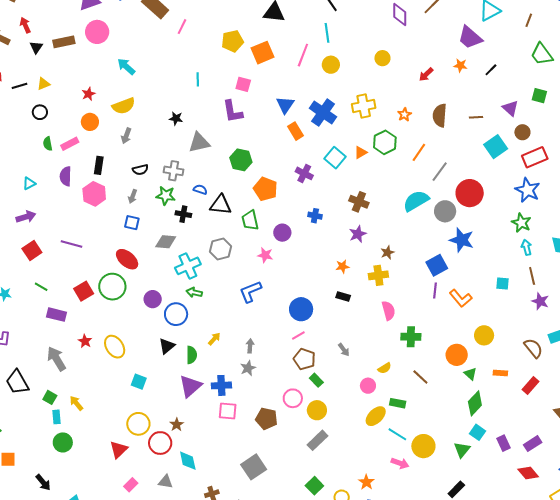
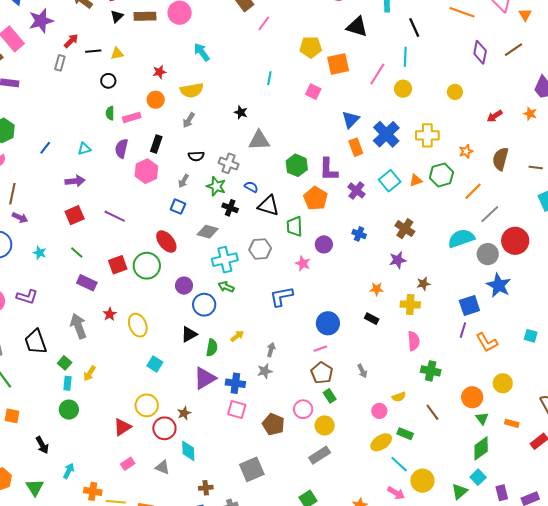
purple L-shape: (233, 111) -> (328, 170), moved
yellow arrow: (76, 403) -> (90, 373), turned -119

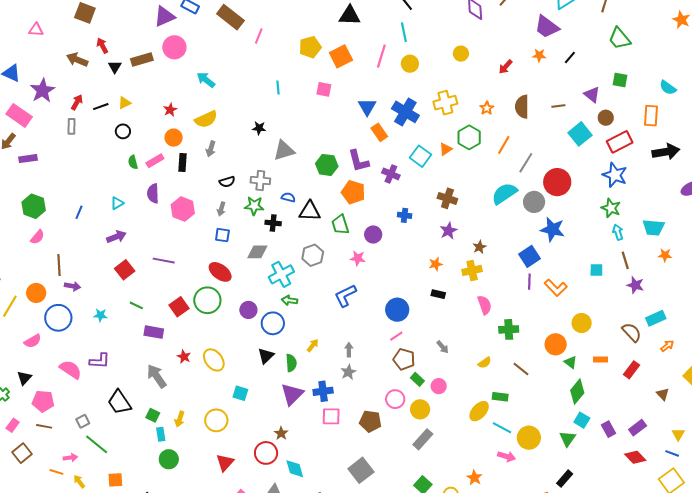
black rectangle: (156, 144) -> (183, 162), moved
yellow circle: (147, 405) -> (216, 420), moved
pink circle: (379, 411) -> (439, 386), moved

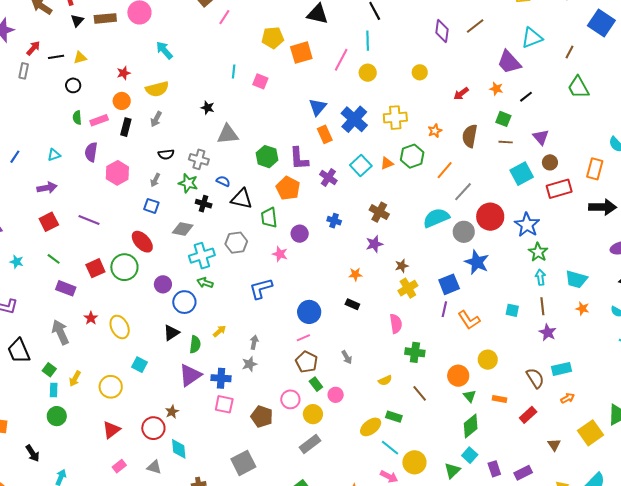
green square: (620, 80) -> (503, 119), moved
pink square: (324, 89) -> (260, 81), moved
blue star: (615, 175) -> (527, 225), moved
yellow cross: (472, 270) -> (408, 288), moved, turned -30

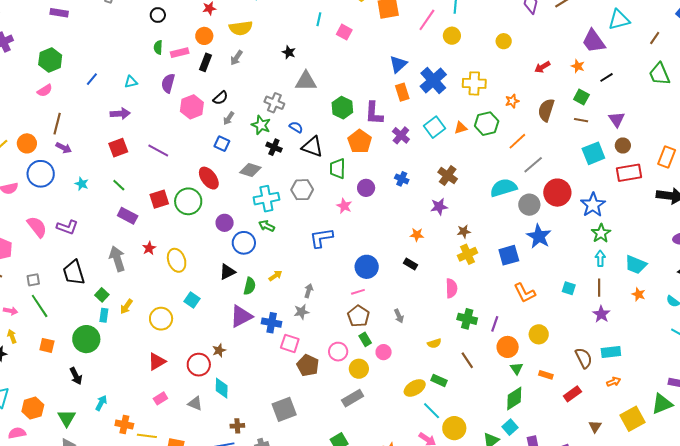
black semicircle: (166, 154) -> (220, 98), moved, turned -42
purple line: (444, 309) -> (495, 324), moved
pink square: (224, 404) -> (290, 343), moved
green circle: (57, 416) -> (86, 339), moved, size x1.4

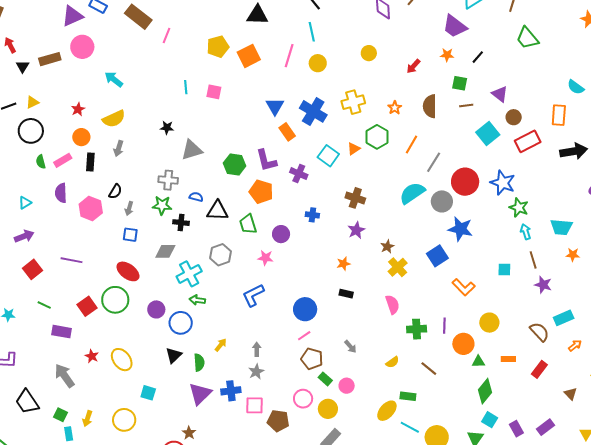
black circle: (158, 15) -> (31, 131), size x1.6
green triangle: (517, 368) -> (478, 362), turned -40

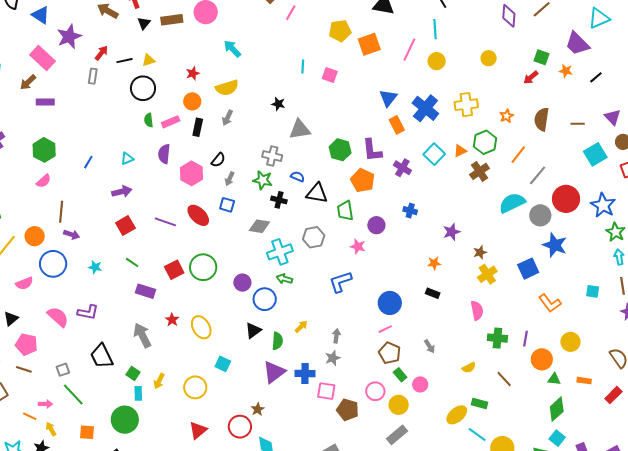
green square: (460, 83) -> (542, 57), moved
brown cross: (355, 198) -> (480, 171), moved, turned 30
red ellipse: (128, 271) -> (198, 215), moved

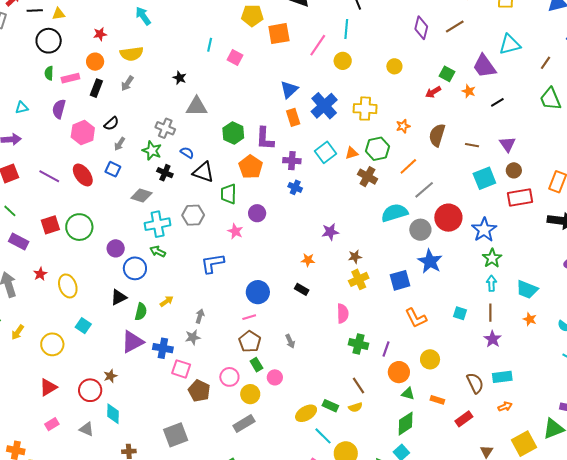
purple cross: (402, 168) -> (292, 161), turned -36
brown cross: (480, 171) -> (367, 177), turned -36
blue cross: (410, 211) -> (295, 187), moved
yellow semicircle: (469, 368) -> (355, 407), moved

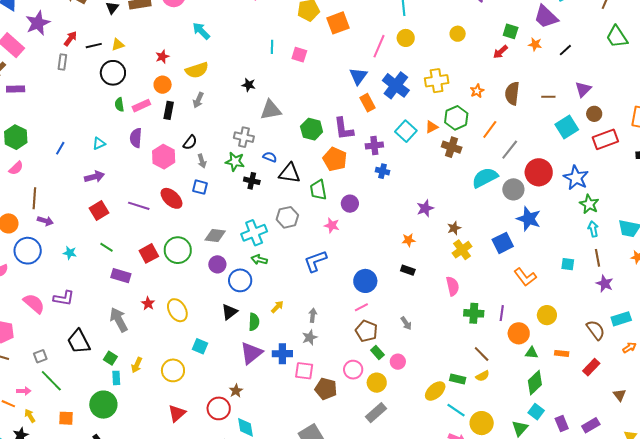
pink line: (318, 45) -> (379, 46), moved
gray arrow: (120, 144) -> (202, 161), turned -40
purple triangle: (507, 144) -> (583, 89), turned 30
gray diamond: (141, 196) -> (215, 235), moved

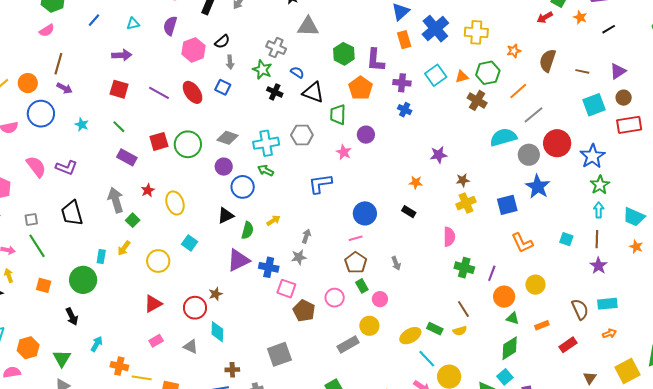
red square: (99, 211) -> (119, 89), turned 36
orange rectangle: (562, 353) -> (542, 325), turned -40
green square: (110, 358) -> (133, 220), moved
yellow circle: (377, 383) -> (369, 326), moved

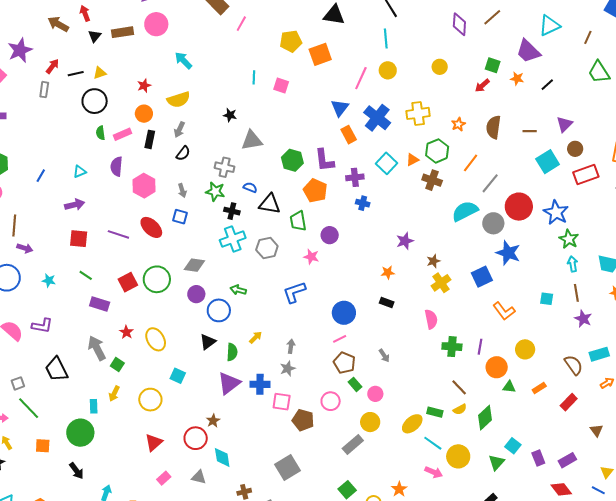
black semicircle: (222, 42) -> (183, 153), moved
cyan cross: (266, 143) -> (233, 239), moved
green diamond: (510, 348) -> (485, 418), moved

